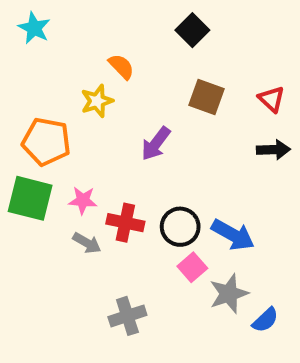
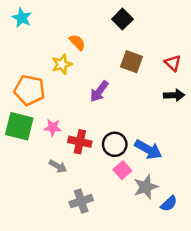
gray arrow: (87, 243) -> (58, 166), moved

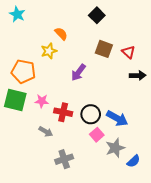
red triangle: (173, 63) -> (128, 52), moved

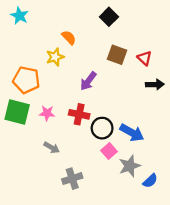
red cross: (63, 112) -> (79, 114), moved

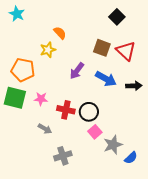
black square: (109, 17) -> (117, 17), moved
red triangle: (144, 58) -> (126, 51), size x1.5
black arrow: (155, 84) -> (134, 86), moved
red cross: (79, 114) -> (66, 110), moved
blue arrow: (132, 133) -> (106, 79), moved

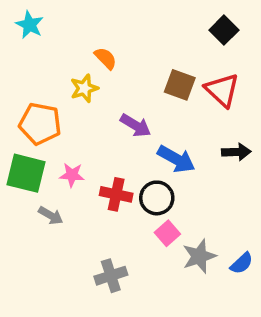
black square: (117, 17) -> (224, 30), moved
purple arrow: (77, 71) -> (136, 125), turned -96
blue arrow: (106, 79) -> (176, 159), moved
gray arrow: (45, 129) -> (51, 216), moved
blue semicircle: (131, 158) -> (242, 263), moved

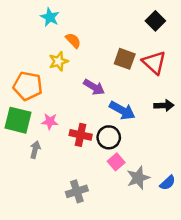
cyan star: (30, 25) -> (50, 17), moved
gray arrow: (51, 216) -> (35, 150), turned -105

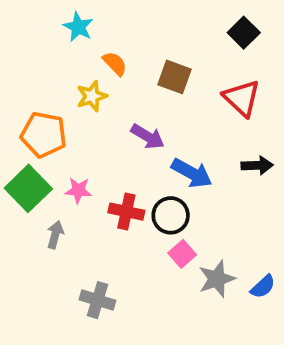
brown square: (125, 59) -> (174, 77), moved
green square: (18, 120) -> (28, 188), turned 32
gray cross: (77, 191) -> (98, 300), moved, turned 35

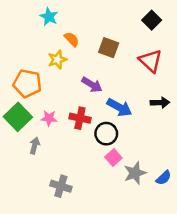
red cross: (126, 212) -> (80, 118), moved

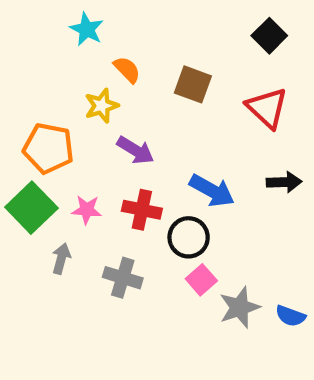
purple arrow: (92, 85) -> (135, 150), moved
blue semicircle: (164, 178) -> (290, 316), turned 63
gray cross: (61, 186) -> (123, 278), moved

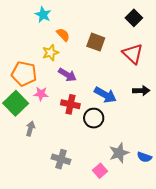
pink star: (87, 210) -> (41, 94), moved
gray cross: (123, 278) -> (61, 159), moved
pink square: (201, 280) -> (100, 171), moved

